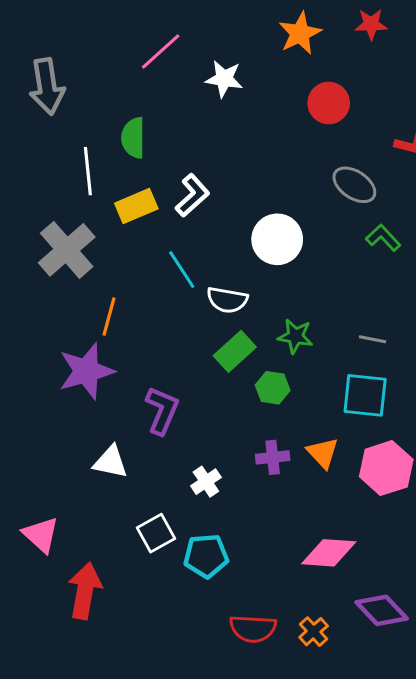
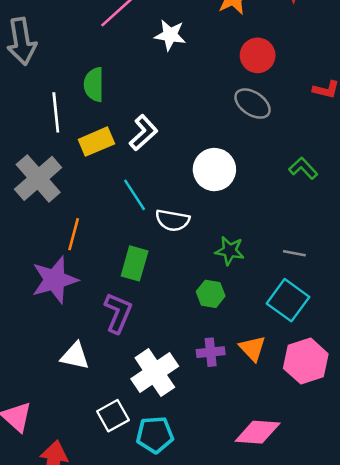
gray ellipse: (354, 185) -> (252, 104), moved
green rectangle: (235, 351) -> (135, 263), moved, turned -32
cyan square: (365, 395) -> (288, 300), turned 30
white cross: (206, 482) -> (155, 372), size x1.8

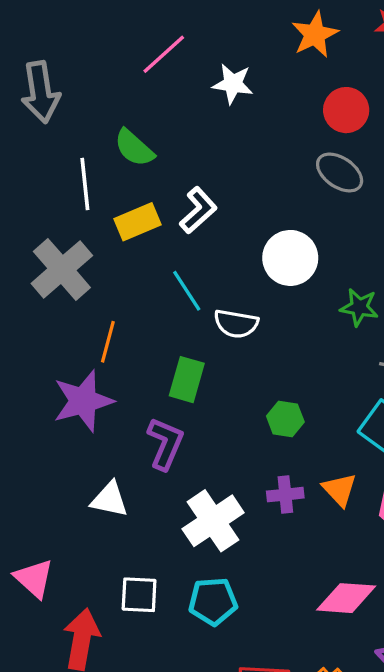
green semicircle: (94, 85) -> (134, 148), turned -48
green star: (230, 251) -> (359, 307), moved
white square: (113, 416) -> (139, 595), moved, turned 32

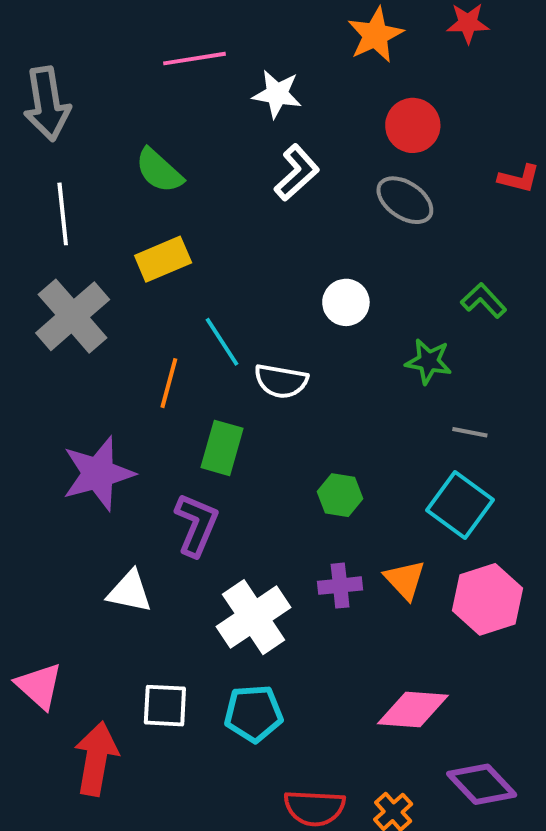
pink line: (164, 54) -> (194, 59), turned 33
white line: (85, 184) -> (63, 214), moved
white L-shape: (198, 210) -> (297, 173), moved
white circle: (290, 258) -> (346, 302), size x0.7
orange line: (108, 342) -> (169, 383), moved

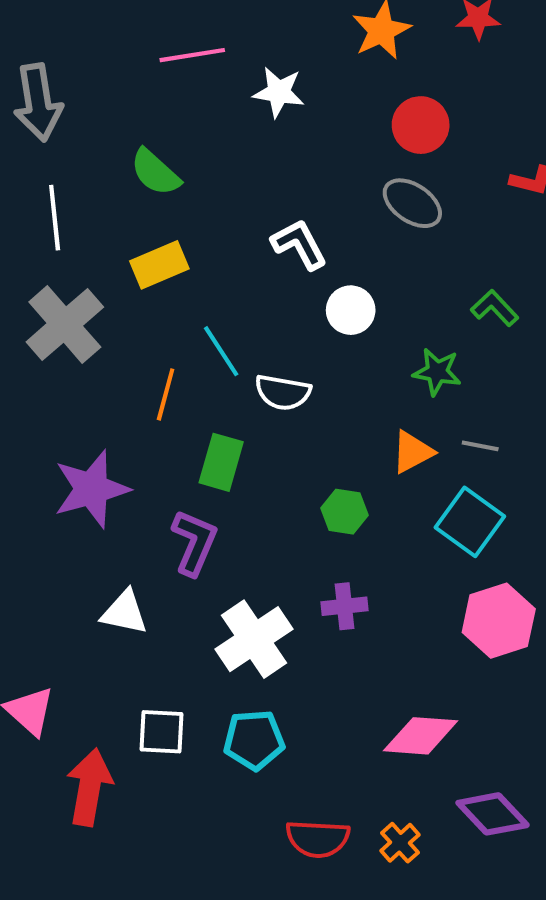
white L-shape: (297, 173) -> (299, 244), moved, turned -76
orange triangle: (405, 580) -> (412, 452), moved, turned 45

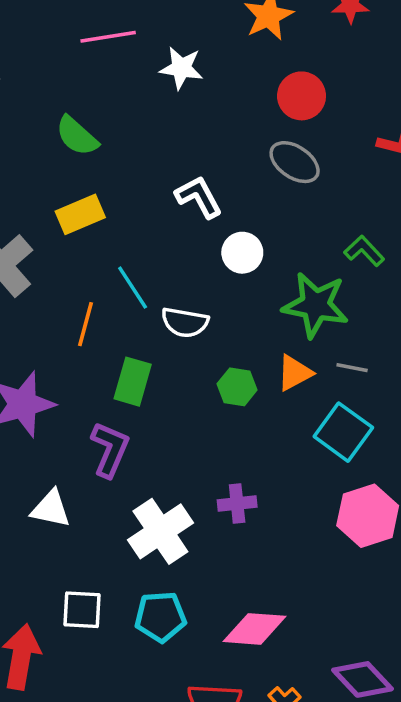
green star: (437, 372) -> (315, 305), size x1.6
green hexagon: (344, 512) -> (237, 387), moved
pink diamond: (421, 736) -> (254, 629), moved

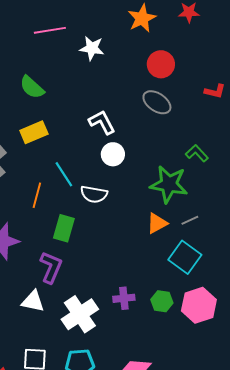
white circle: (242, 253) -> (113, 154), moved
gray line: (352, 368) -> (190, 220), turned -36
green hexagon: (237, 387) -> (162, 301), moved
white triangle: (51, 509) -> (33, 301), moved

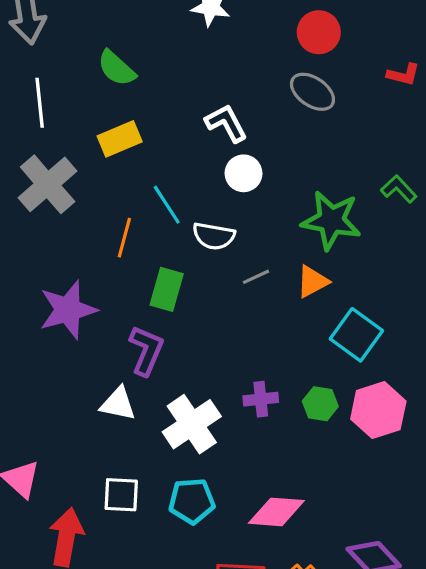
green L-shape: (197, 153) -> (399, 189), moved
gray line: (190, 220) -> (256, 277), moved

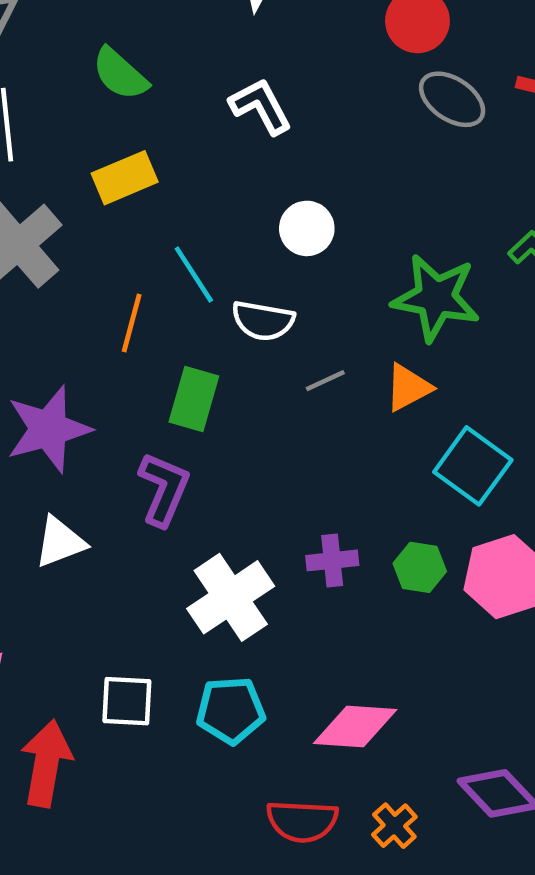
gray ellipse: (312, 92) -> (452, 99), moved
white L-shape: (226, 123) -> (261, 106), moved
white triangle: (118, 404) -> (60, 542), moved, turned -33

